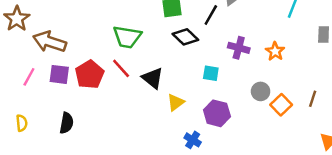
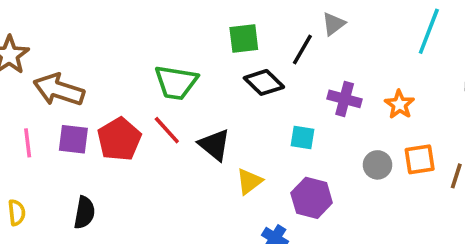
pink line: (29, 77) -> (28, 143), turned -36
orange square: (281, 105) -> (420, 159), moved, turned 35

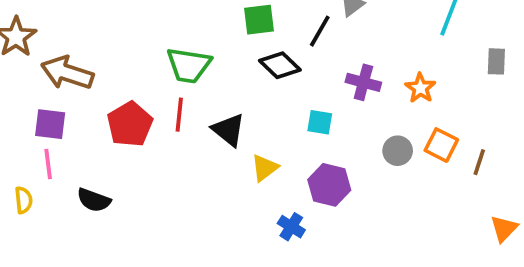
red line: (167, 130) -> (179, 115), turned 48
purple square: (73, 139) -> (50, 124), moved
pink line: (28, 143) -> (48, 164), moved
orange square: (420, 159) -> (441, 145), turned 36
black semicircle: (84, 213) -> (94, 200), turned 100

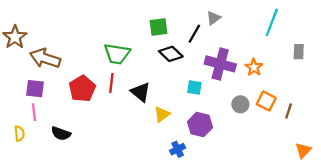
purple cross: (363, 82) -> (220, 64), size x1.5
blue cross: (291, 227) -> (178, 149), turned 32

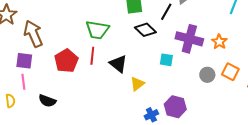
brown arrow: (45, 58) -> (33, 34), turned 48
purple hexagon: (200, 125) -> (175, 107), moved

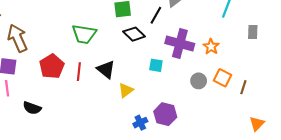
red line: (92, 56) -> (79, 72), moved

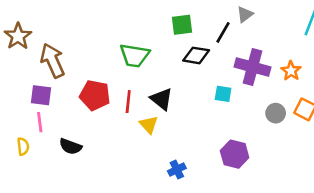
black diamond: (134, 34) -> (196, 55), turned -35
red pentagon: (52, 66) -> (95, 95), turned -30
yellow triangle: (126, 90) -> (149, 125), moved, turned -35
blue cross: (140, 123) -> (177, 170), moved

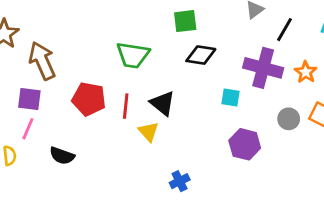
black line: (223, 32) -> (284, 30), moved
pink line: (40, 122) -> (28, 129), turned 30
purple hexagon: (235, 154) -> (245, 144), moved

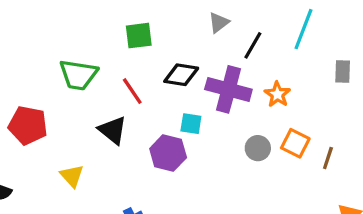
black diamond: (201, 55) -> (181, 75), moved
red line: (126, 106) -> (132, 91), moved, turned -40
yellow triangle: (148, 132) -> (72, 176), moved
purple hexagon: (245, 144) -> (168, 153), moved

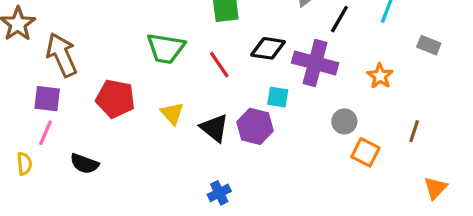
gray rectangle: (343, 71) -> (429, 45), turned -70
orange star: (277, 94) -> (380, 76), moved
black triangle: (113, 130) -> (214, 128), moved
orange square: (295, 143) -> (365, 152), moved
yellow triangle: (72, 176) -> (172, 113), moved

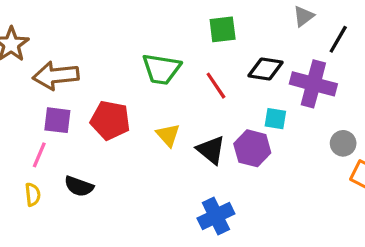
brown arrow: (62, 55) -> (56, 76), turned -72
purple square: (47, 99) -> (57, 120), moved
yellow semicircle: (24, 164) -> (33, 195), moved
blue cross: (219, 193) -> (216, 216), size x1.5

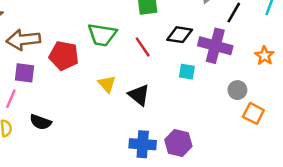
red pentagon: (110, 120) -> (64, 56), moved
purple hexagon: (252, 148) -> (178, 143), moved
blue cross: (216, 216) -> (143, 144), turned 30

